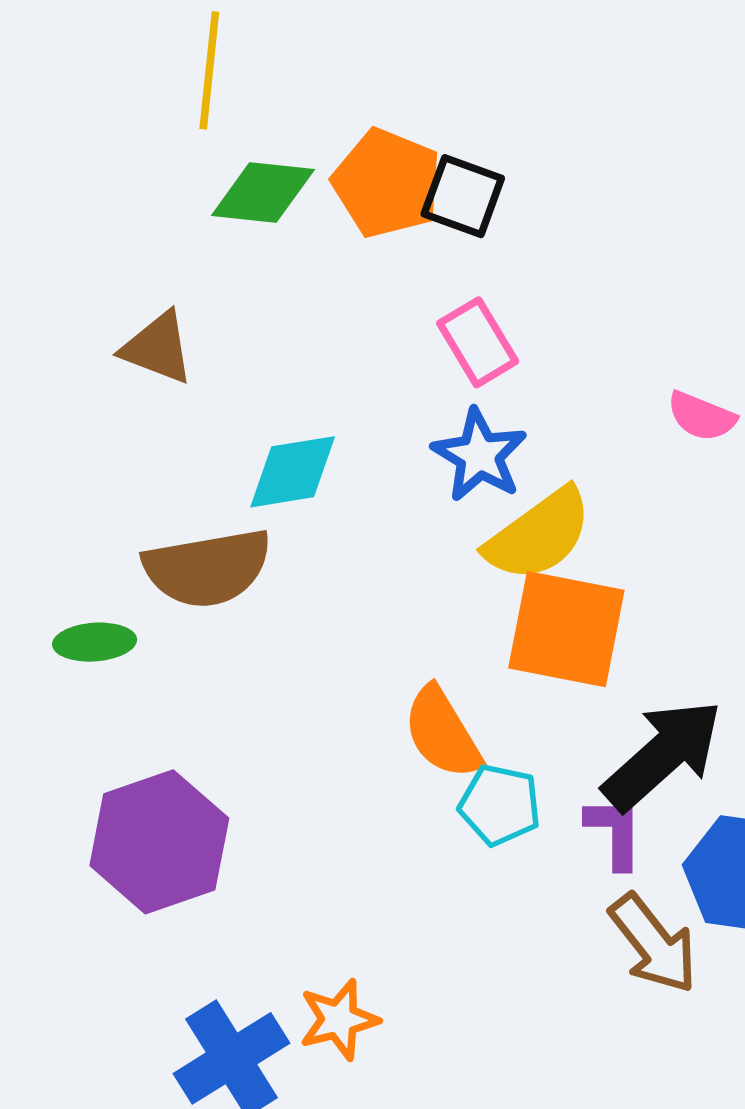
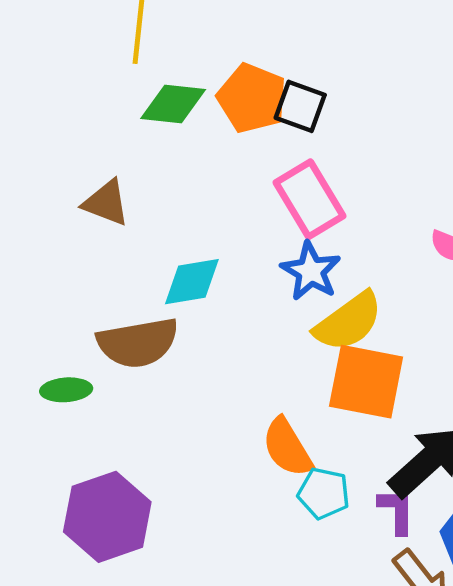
pink rectangle: (478, 342) -> (310, 199), size x1.4

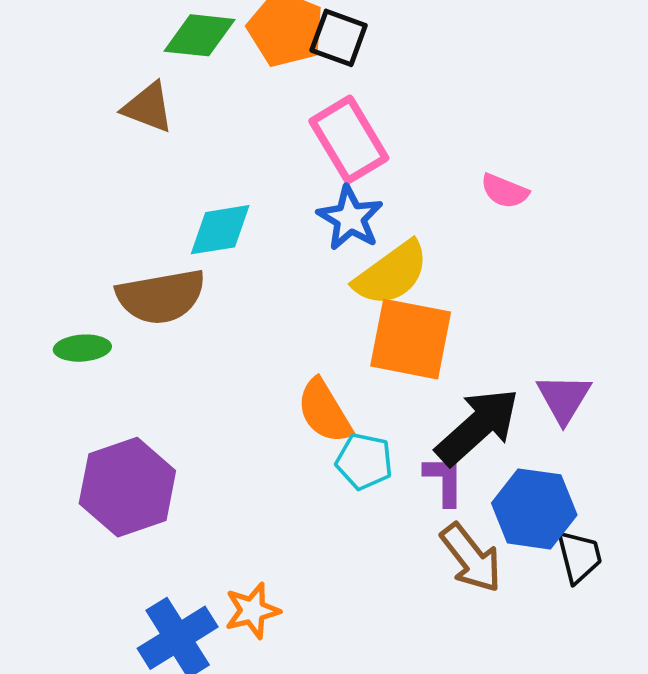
brown triangle: (106, 203) -> (148, 107), moved

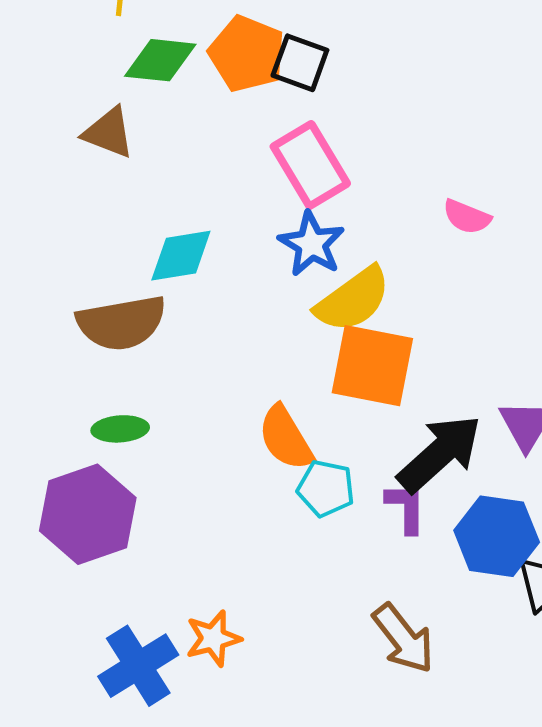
green ellipse: (82, 348) -> (120, 429), moved
brown arrow: (471, 558) -> (403, 638), moved

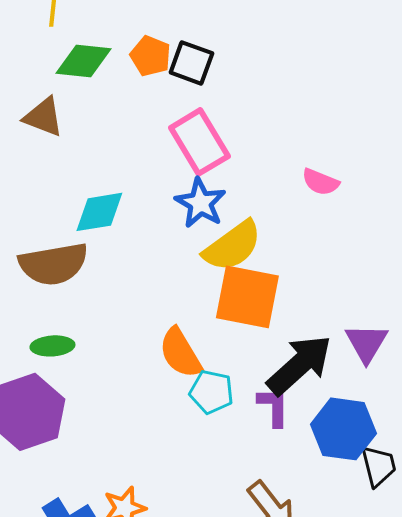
orange pentagon: (247, 54) -> (150, 56), size x0.7

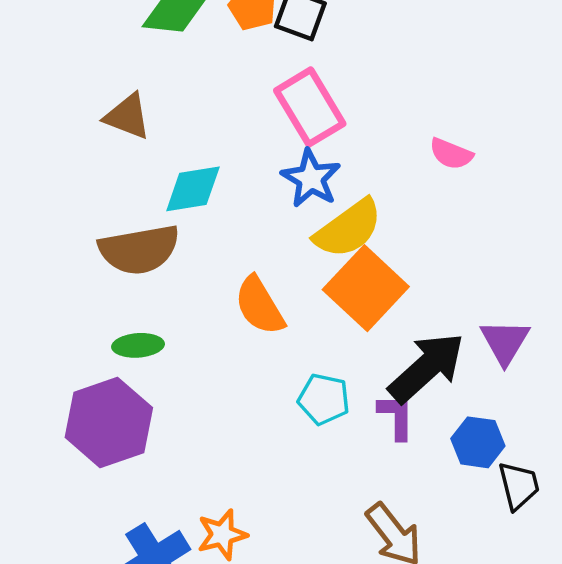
brown triangle: (43, 117) -> (128, 116), moved
orange square: (247, 297) -> (366, 288), turned 32
orange semicircle: (180, 353) -> (260, 306), moved
blue hexagon: (343, 429) -> (478, 442), size x0.7

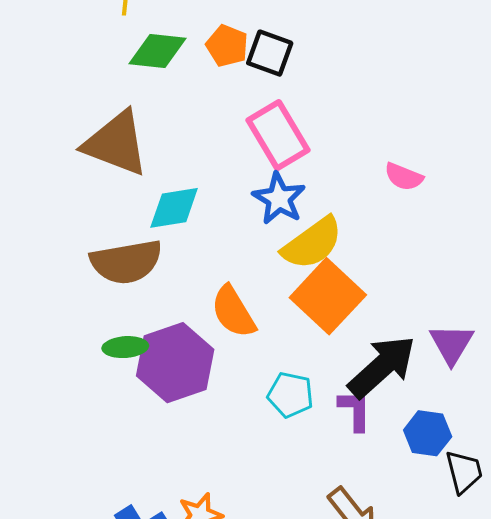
brown triangle: (128, 116) -> (116, 143), size x1.6
purple hexagon: (109, 422) -> (175, 363), moved

